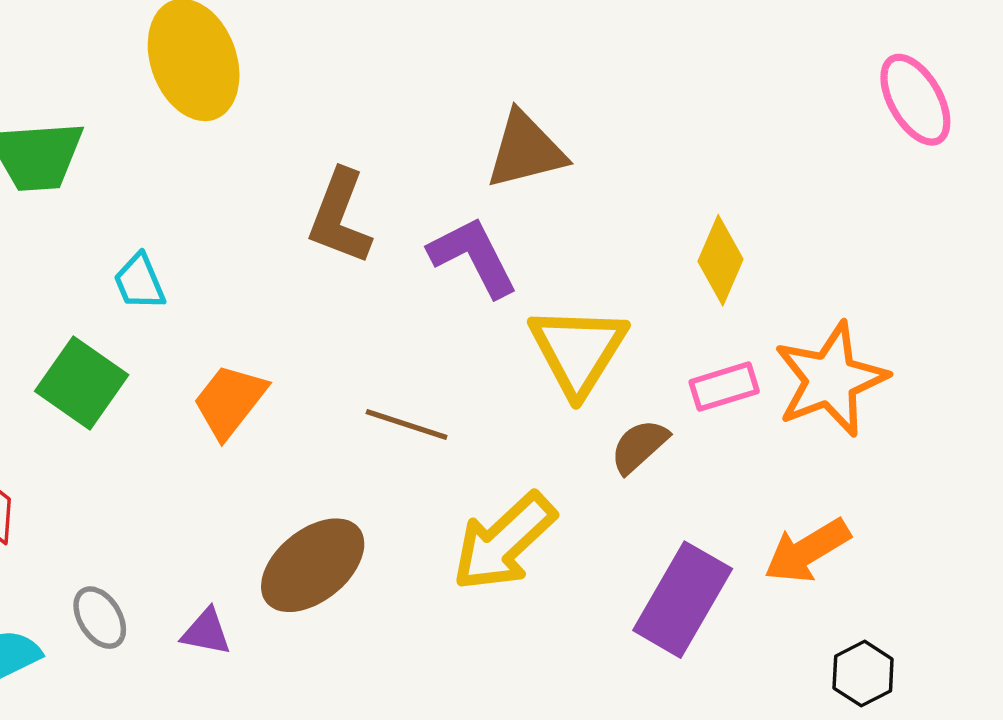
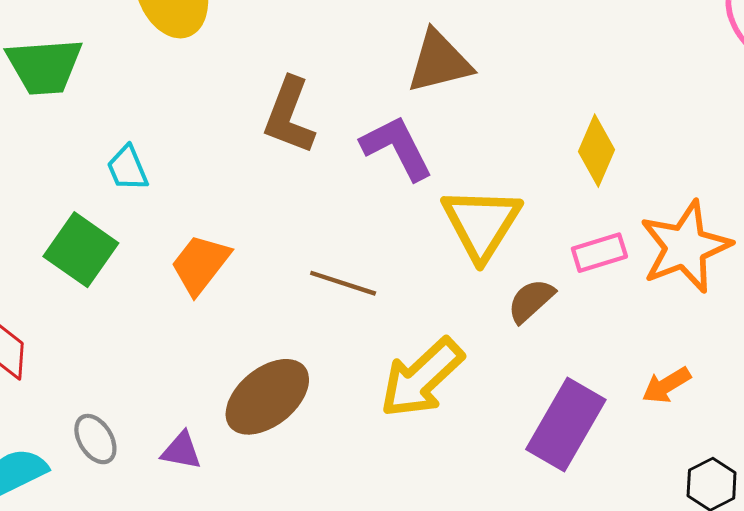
orange arrow: (807, 551) -> (666, 385), size x0.7

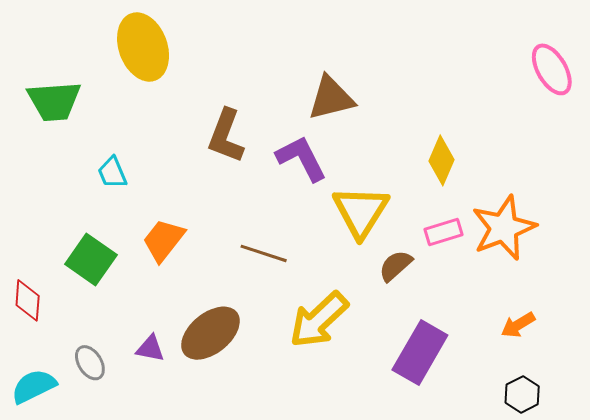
green square: (81, 250) -> (91, 260), moved
orange arrow: (666, 385) -> (518, 325), moved
purple triangle: (181, 451) -> (150, 348), moved

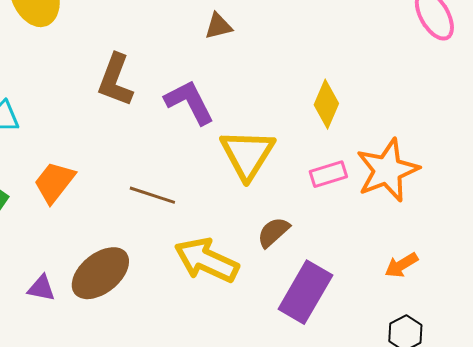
brown triangle: (331, 98) -> (218, 26), moved, size x0.6
brown semicircle: (395, 266) -> (273, 232), moved
yellow arrow: (319, 320) -> (206, 260), turned 68

